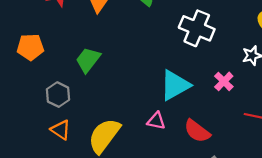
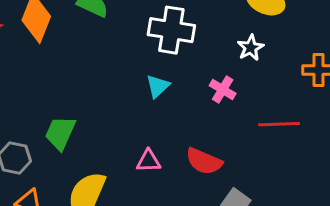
green trapezoid: (88, 60) -> (60, 133), moved
cyan triangle: (175, 85) -> (158, 86), moved, size x0.6

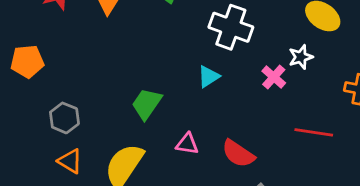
pink cross: (223, 89) -> (274, 77), moved
green trapezoid: (60, 133) -> (147, 104), moved

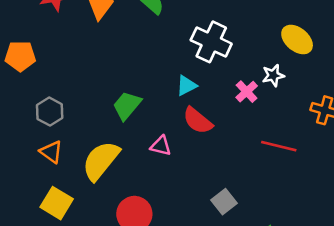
red semicircle: (238, 154) -> (198, 121), moved

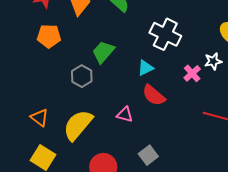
orange pentagon: (20, 56) -> (49, 36), moved
green trapezoid: (127, 105) -> (103, 52), moved
gray hexagon: (50, 112) -> (82, 76), moved
gray square: (224, 202) -> (148, 155), moved

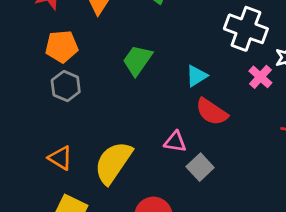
white cross: (165, 34) -> (246, 29), moved
gray hexagon: (82, 76) -> (66, 86), moved
gray square: (148, 155) -> (200, 167), moved

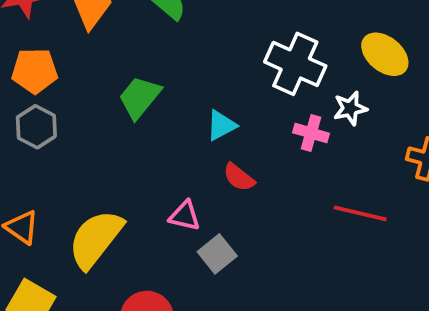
pink cross: (260, 77) -> (311, 133), turned -30
red semicircle: (212, 112) -> (239, 177), size x0.7

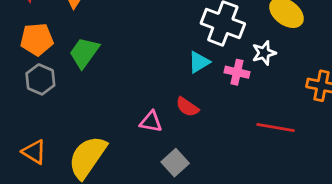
green trapezoid: (140, 97) -> (84, 53), moved
cyan triangle: (221, 125) -> (199, 62), moved
pink triangle: (185, 216) -> (151, 122), moved

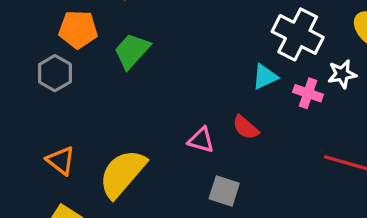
gray hexagon: (40, 79) -> (55, 73), moved
gray square: (175, 163) -> (224, 191), turned -36

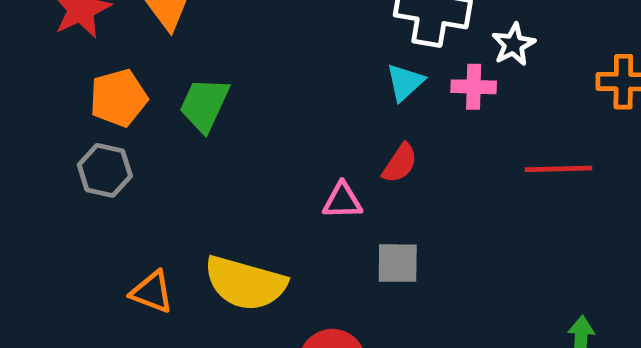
red semicircle: (246, 127) -> (400, 163), turned -80
yellow semicircle: (122, 173) -> (245, 283), turned -98

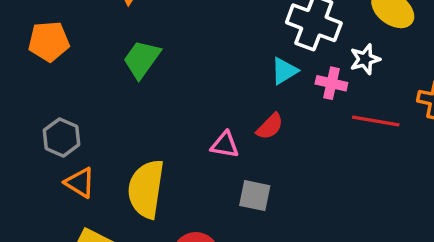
orange pentagon: (118, 98) -> (49, 41), moved
red line: (559, 169) -> (376, 121), moved
gray hexagon: (105, 170) -> (61, 137), moved
yellow semicircle: (245, 283) -> (146, 189), turned 72

